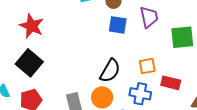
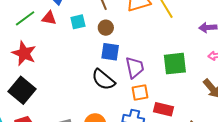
purple trapezoid: (149, 17) -> (135, 67), moved
black semicircle: (110, 71) -> (103, 80), moved, turned 100

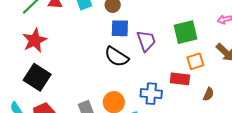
red star: (24, 53) -> (35, 40), turned 30
orange square: (140, 93) -> (195, 61), moved

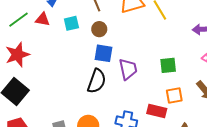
green square: (186, 32) -> (168, 65), size x0.7
black semicircle: (117, 57) -> (97, 81), turned -110

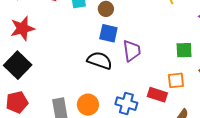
green square: (168, 65) -> (184, 50), moved
black semicircle: (97, 81) -> (100, 61), turned -95

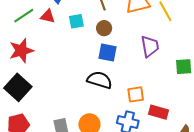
purple trapezoid: (132, 51) -> (150, 46), moved
orange square: (176, 80) -> (136, 94), moved

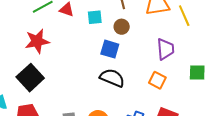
blue square: (107, 52) -> (110, 49), moved
orange square: (136, 94) -> (157, 80), moved, turned 30

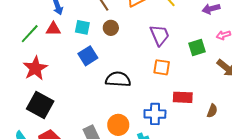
cyan square: (95, 17) -> (82, 27), turned 35
blue square: (110, 49) -> (88, 56), moved, turned -30

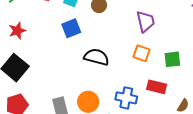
green square: (197, 47) -> (172, 59), moved
red star: (35, 68) -> (17, 31), size x0.7

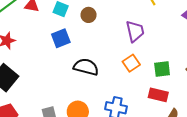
orange square: (142, 53) -> (131, 63), turned 36
red rectangle: (157, 87) -> (158, 95), moved

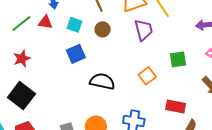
purple trapezoid: (135, 31) -> (144, 30), moved
green square: (162, 69) -> (178, 59), moved

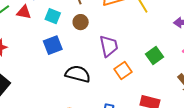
purple trapezoid: (144, 30) -> (109, 46), moved
green square: (178, 59) -> (154, 56), turned -30

